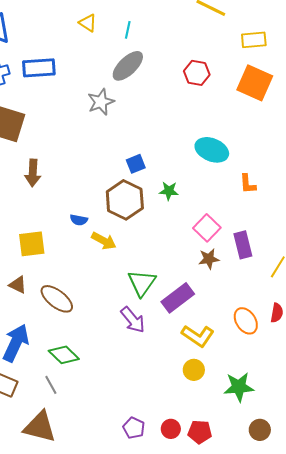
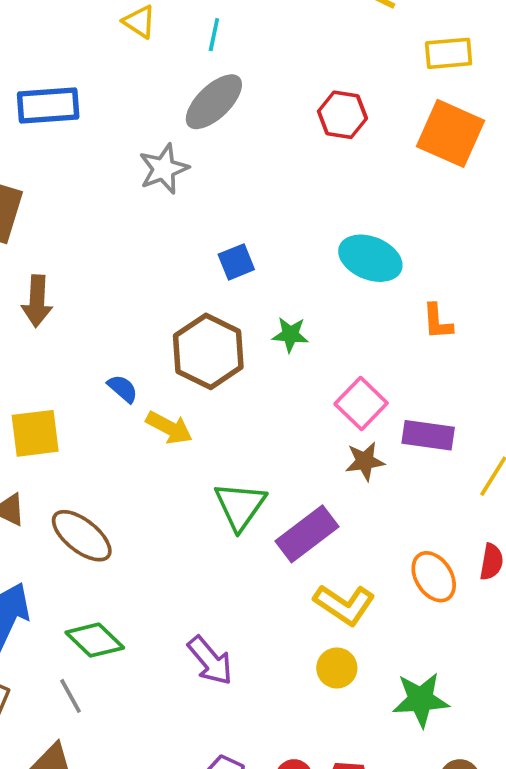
blue square: (136, 164) -> (236, 262), moved
blue semicircle: (79, 220) -> (123, 389), turned -150
purple rectangle: (243, 245) -> (428, 435), turned -68
purple arrow: (133, 320) -> (210, 661), moved

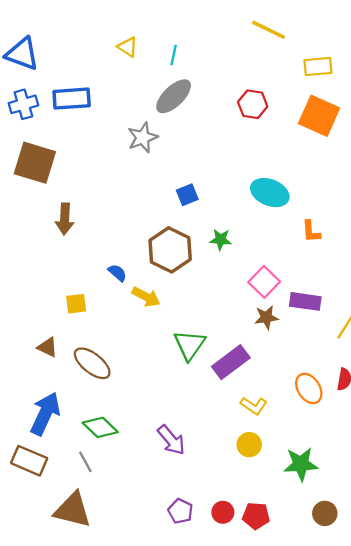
yellow square: (35, 433) -> (76, 304), moved, size x0.7
yellow L-shape: (344, 605) -> (254, 406), size x0.7

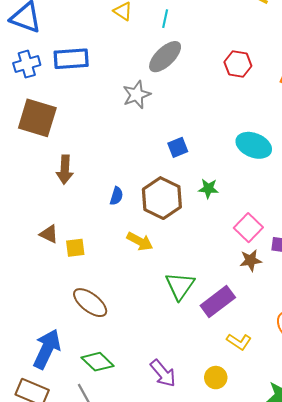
blue semicircle: (117, 273) -> (117, 196), moved, turned 66
brown triangle: (47, 347) -> (49, 234), moved
yellow circle: (249, 445) -> (216, 378), moved

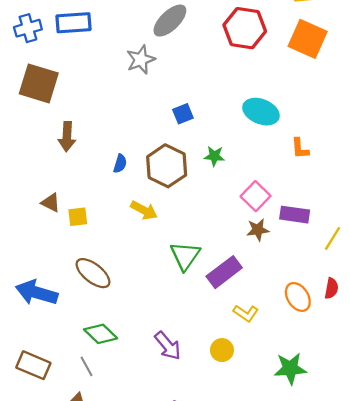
red hexagon: (238, 64) -> (245, 28), size x1.5
blue arrow: (47, 349) -> (37, 293), moved, turned -99

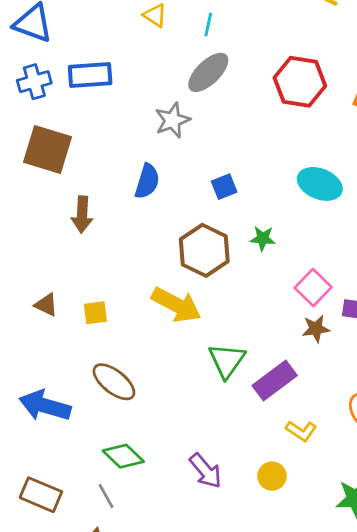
blue semicircle: (120, 164) -> (147, 181), moved, size x1.5
brown triangle: (51, 203) -> (46, 305), moved
yellow arrow: (144, 210) -> (176, 305), size x1.5

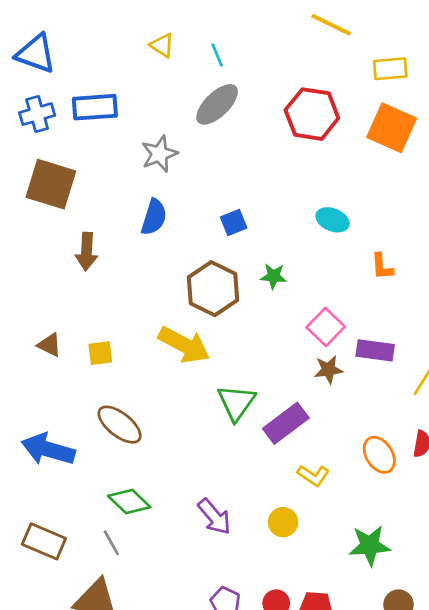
cyan line: (208, 25) -> (217, 55), turned -35
gray star: (172, 120) -> (159, 154), moved
cyan ellipse: (320, 184) -> (333, 220), size x0.7

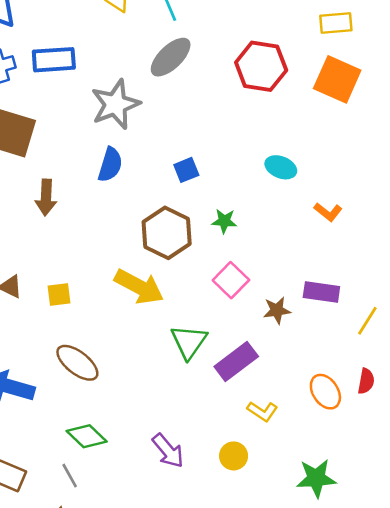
gray star: (159, 154) -> (115, 104), size x1.4
orange L-shape: (382, 267) -> (328, 212), turned -48
pink square: (326, 327) -> (231, 280), moved

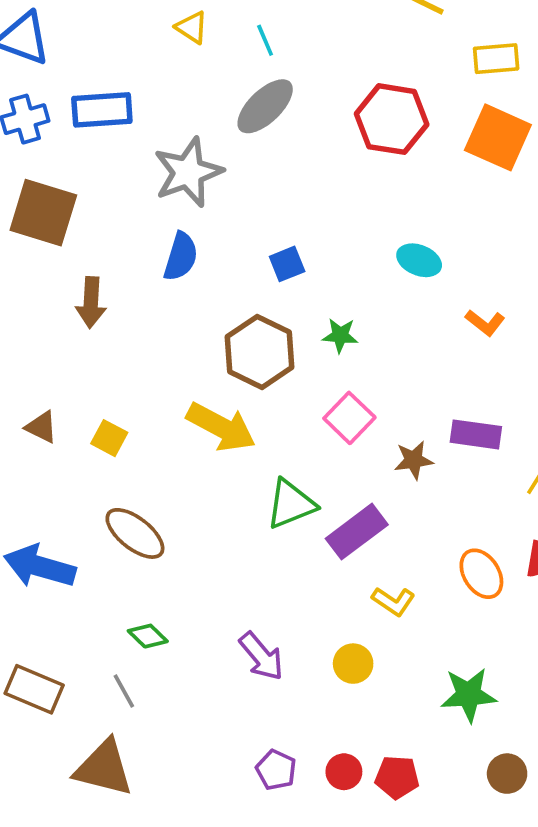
yellow square: (59, 295) -> (109, 438), turned 35
green triangle: (189, 342) -> (291, 504), turned 33
green diamond: (87, 436) -> (148, 636), size x0.7

